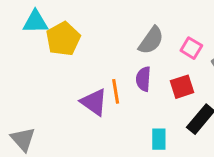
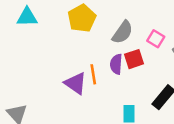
yellow pentagon: (63, 39) -> (82, 18), moved
red square: (182, 87) -> (134, 59), moved

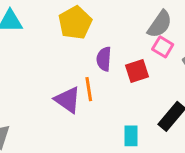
gray semicircle: (123, 32) -> (160, 24), moved
purple semicircle: (116, 64) -> (104, 59), moved

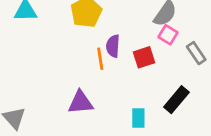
orange line: (89, 89) -> (100, 59), moved
purple triangle: (68, 100) -> (80, 102), moved, turned -40

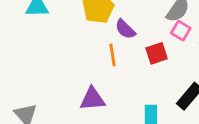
purple semicircle: (113, 46) -> (125, 29), moved, turned -50

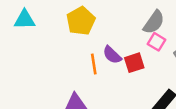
purple semicircle: (125, 29) -> (112, 55), moved

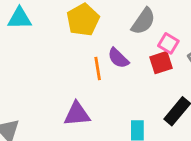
gray semicircle: (154, 22) -> (143, 21), moved
red square: (134, 63) -> (161, 63), moved

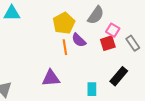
yellow pentagon: (83, 20) -> (64, 23), moved

